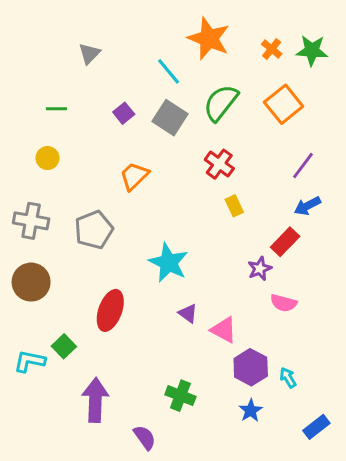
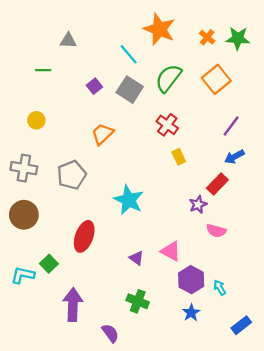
gray triangle: (89, 53) -> (68, 41), turned 48
green line: (56, 109) -> (43, 70), moved
purple triangle: (188, 313) -> (137, 258), moved

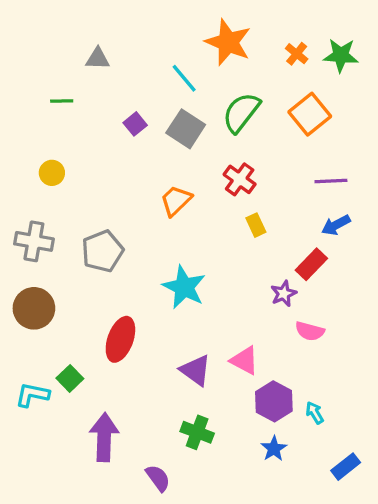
purple line: (231, 126) -> (331, 181), turned 50
orange trapezoid: (102, 134) -> (176, 201), moved
purple triangle: (137, 258) -> (196, 370), size x1.5

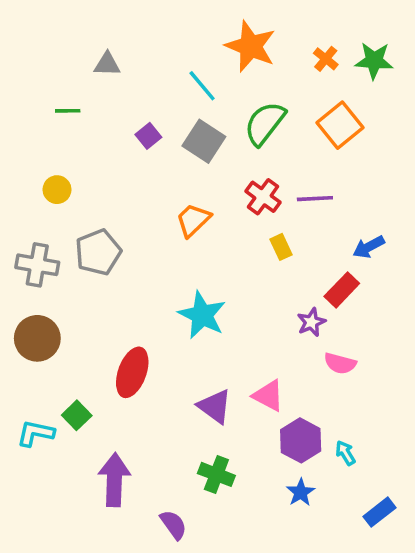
purple line: (331, 181) -> (315, 199), moved
gray pentagon: (102, 251) -> (98, 252), moved

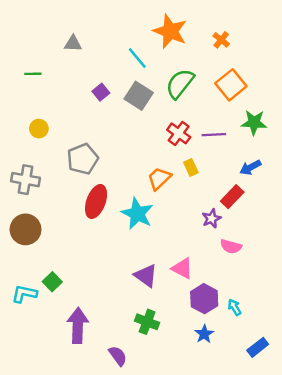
green star: (374, 61) -> (254, 122), moved
green line: (68, 111) -> (33, 74), moved
orange trapezoid: (193, 220) -> (159, 178), moved
gray pentagon: (98, 252) -> (83, 159), moved
red ellipse: (132, 372) -> (96, 201), moved

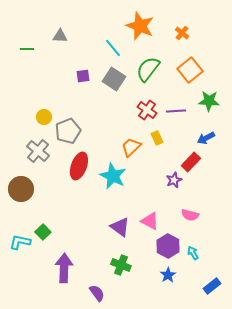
green line: (33, 74) -> (27, 49), moved
purple square: (101, 92) -> (83, 76), turned 32
yellow circle: (39, 129) -> (44, 117), moved
gray cross: (26, 180) -> (38, 151), moved, turned 30
pink semicircle: (231, 246) -> (190, 215), moved

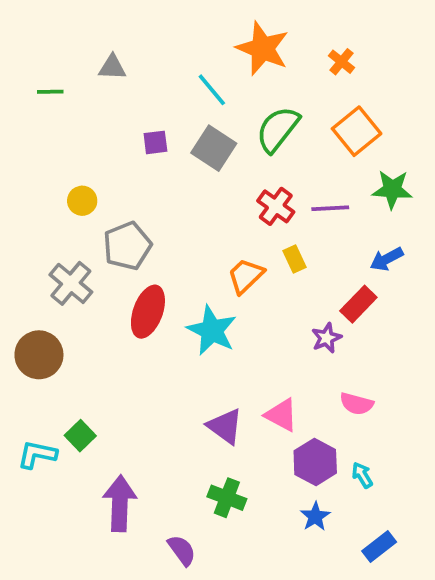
yellow circle: (44, 117) -> (82, 201), moved
blue rectangle: (212, 286) -> (379, 547), moved

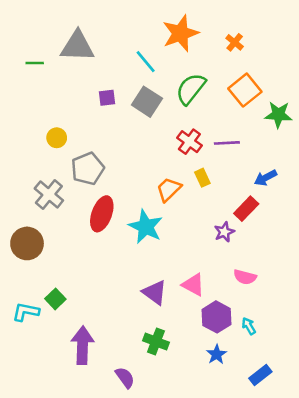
orange star: (263, 48) -> (180, 33), turned 30
gray triangle: (112, 67) -> (77, 46), size x1.8
green star: (392, 189) -> (278, 115), moved

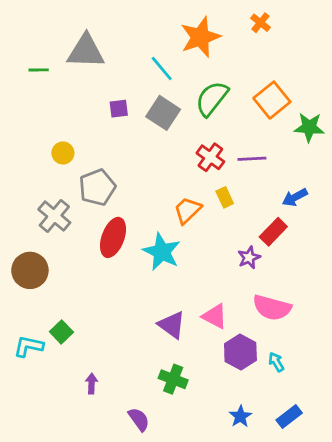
orange cross: (235, 42) -> (260, 23), moved
pink semicircle: (245, 277) -> (272, 308), size x1.5
purple arrow: (82, 345) -> (92, 384), size x0.5
blue star: (217, 354) -> (240, 416), moved

